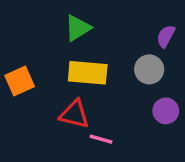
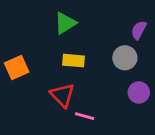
yellow rectangle: (88, 73) -> (74, 61), size x0.7
red triangle: (74, 114) -> (62, 95), turned 32

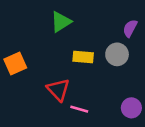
yellow rectangle: (74, 61) -> (83, 57), moved
purple circle: (139, 92) -> (131, 108), moved

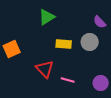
purple semicircle: (130, 28) -> (100, 22), turned -72
pink line: (79, 109) -> (68, 80), moved

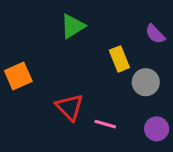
gray circle: (90, 42) -> (146, 82), moved
yellow rectangle: (64, 44) -> (119, 59), moved, turned 63

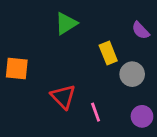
orange square: (18, 76) -> (17, 68), turned 30
pink line: (105, 124) -> (96, 112), turned 54

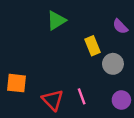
orange square: (17, 68) -> (17, 83), moved
red triangle: (63, 97) -> (53, 100), moved

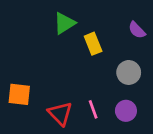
yellow rectangle: (92, 46) -> (93, 44), moved
purple circle: (121, 100) -> (126, 111), moved

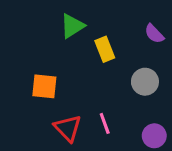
orange square: (19, 94) -> (44, 86), moved
purple circle: (126, 111) -> (154, 136), moved

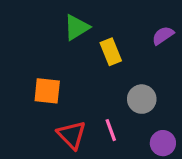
purple semicircle: (154, 34) -> (163, 35), turned 100
gray circle: (145, 82) -> (142, 99), moved

